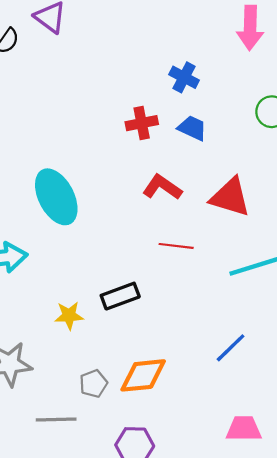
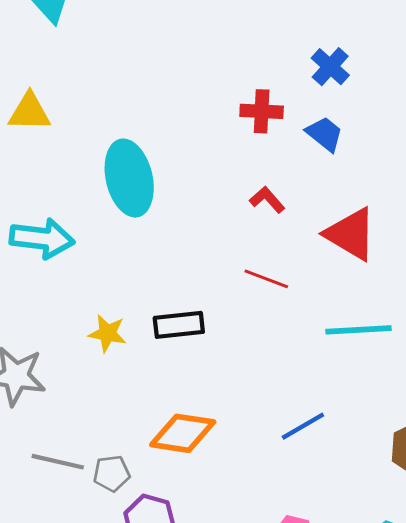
red L-shape: (162, 187) -> (267, 200), size x0.7
gray pentagon: (93, 384) -> (112, 473), moved

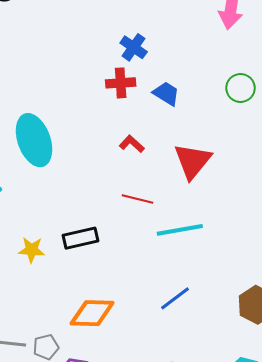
blue cross: (330, 67) -> (134, 47), moved
red triangle: (351, 234) -> (193, 161), turned 45
cyan line: (359, 330) -> (180, 230), moved

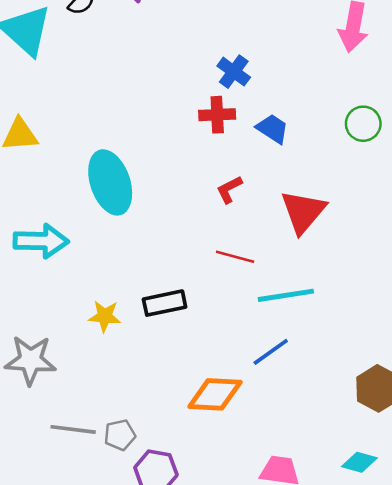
red L-shape: (132, 144) -> (229, 189), turned -70
blue line: (175, 298) -> (271, 352), moved
orange diamond: (92, 313) -> (215, 394), moved

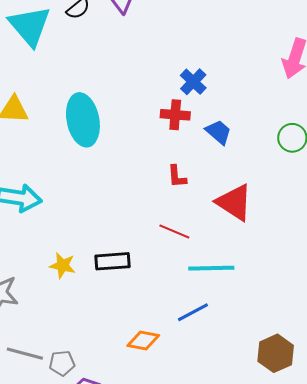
cyan ellipse: (110, 182) -> (83, 120), moved
red L-shape: (229, 189) -> (177, 176), turned -75
red triangle: (303, 212) -> (234, 202), turned -45
orange diamond: (215, 394) -> (143, 341), size x0.7

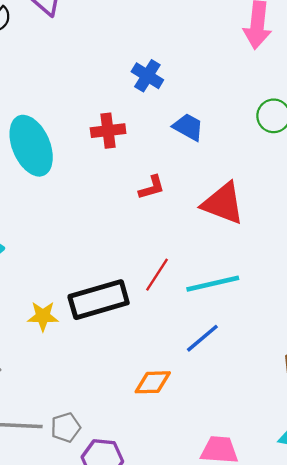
red cross: (175, 115) -> (108, 131), moved
red L-shape: (177, 176) -> (152, 187), turned -90
red line: (174, 231) -> (157, 275), moved, turned -68
black rectangle: (112, 261) -> (99, 300), size x1.4

